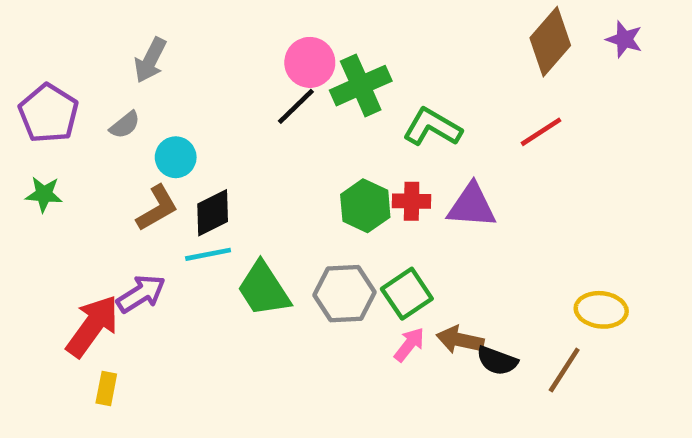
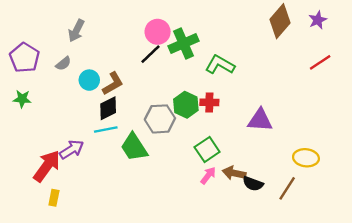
purple star: (624, 39) -> (318, 20), turned 30
red line: (541, 132) -> (320, 62), moved
purple triangle: (472, 206) -> (260, 120), moved
brown L-shape: (157, 208) -> (113, 84), moved
gray hexagon: (344, 294) -> (160, 119), moved

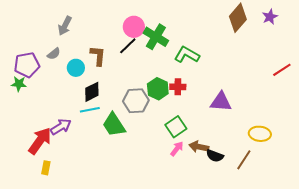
green cross: (183, 44) -> (156, 37), turned -35
purple pentagon: (25, 58) -> (27, 65), moved, turned 30
red line: (320, 62) -> (282, 70), moved
brown L-shape: (113, 84) -> (98, 56), moved, turned -55

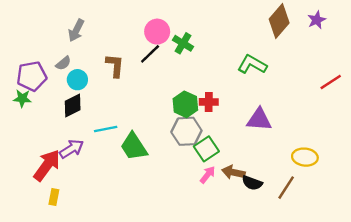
green cross: (156, 37) -> (183, 43), size x0.7
green L-shape: (187, 55) -> (252, 64), moved
cyan circle: (76, 68) -> (77, 80), moved
black diamond: (92, 92) -> (73, 105), moved
gray hexagon: (136, 101) -> (186, 131), moved

